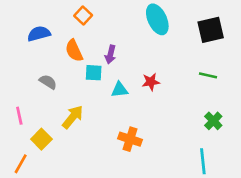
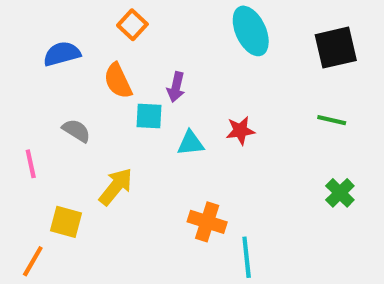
pink line: (19, 116) -> (31, 164), moved
yellow square: (41, 139) -> (66, 222), turned -30
cyan line: (203, 161) -> (247, 257), moved

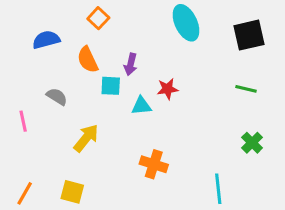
red star: (240, 131) -> (168, 89), moved
yellow square: (66, 222) -> (72, 192), moved
cyan line: (247, 257) -> (218, 189), moved

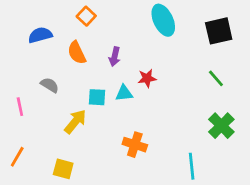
cyan square: (111, 86) -> (97, 97), moved
green line: (246, 89) -> (216, 78), turned 36
green cross: (252, 143) -> (221, 126), size x1.4
orange line: (25, 193) -> (17, 157), moved

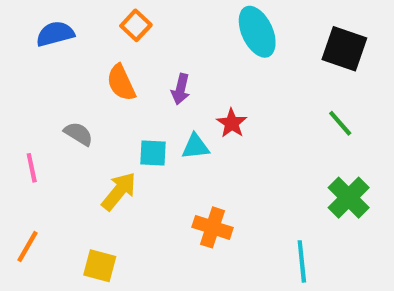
black square: (219, 31) -> (344, 49), turned 32
blue semicircle: (40, 35) -> (55, 34), moved
red star: (147, 78) -> (232, 123), turned -30

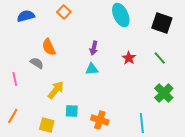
orange semicircle: (121, 83) -> (49, 47), moved
purple arrow: (181, 89) -> (94, 48), moved
red star: (232, 123) -> (129, 58), moved
cyan square: (153, 153) -> (72, 111), moved
orange cross: (213, 227) -> (100, 120), moved

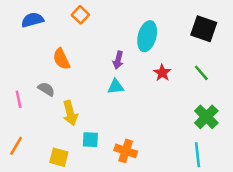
cyan ellipse: (121, 15) -> (147, 36), moved, turned 40
gray semicircle: (37, 63) -> (46, 89), moved
yellow arrow: (56, 90) -> (70, 113), turned 126
cyan line: (142, 123) -> (198, 155), moved

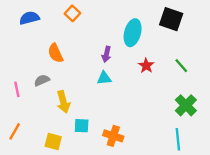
black square: (204, 29) -> (171, 19), moved
gray semicircle: (46, 89) -> (42, 80), turned -56

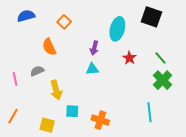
orange square: (72, 13) -> (64, 22), moved
green cross: (186, 105) -> (163, 80), moved
cyan line: (178, 139) -> (149, 112), moved

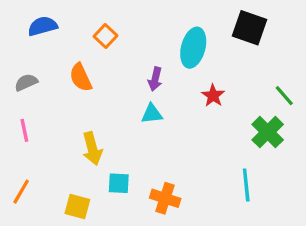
green line: (160, 58) -> (284, 96), moved
gray semicircle: (37, 71) -> (26, 82), moved

